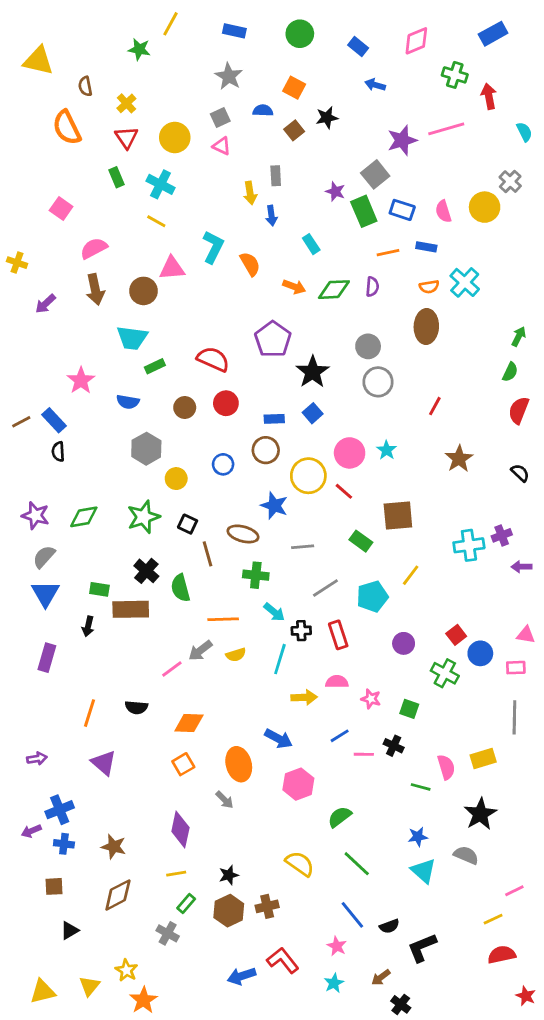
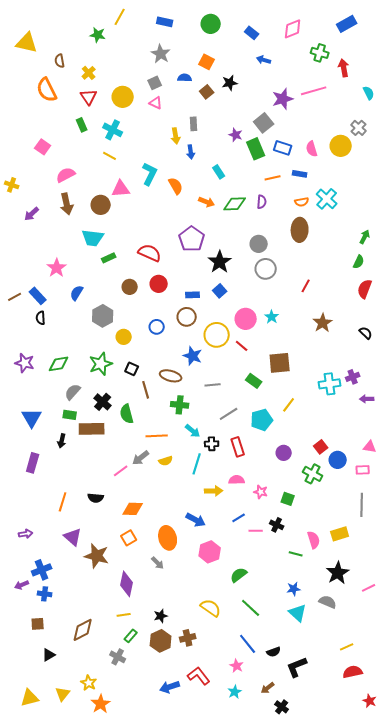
blue semicircle: (128, 402) -> (77, 293), moved, turned 112
gray semicircle: (44, 557) -> (73, 392), moved
brown star: (114, 847) -> (97, 556), moved, size x1.4
pink line: (514, 891) -> (369, 588), moved

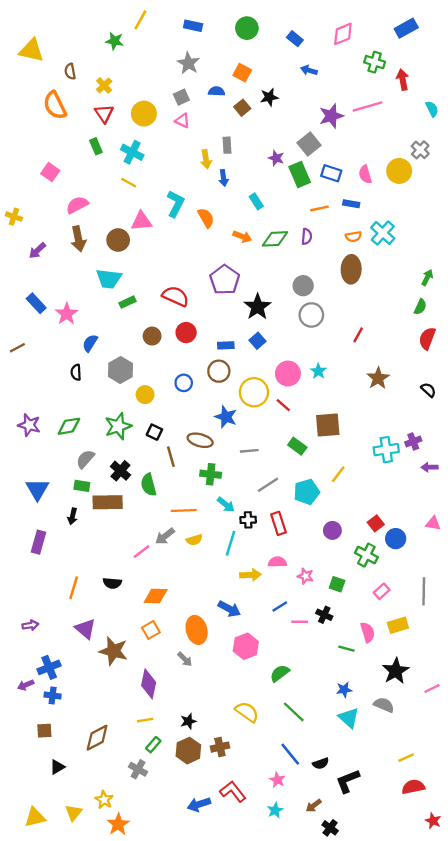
blue rectangle: (38, 296) -> (36, 303), moved
black semicircle: (41, 318) -> (76, 372), moved
pink rectangle: (363, 470) -> (382, 591), moved, turned -40

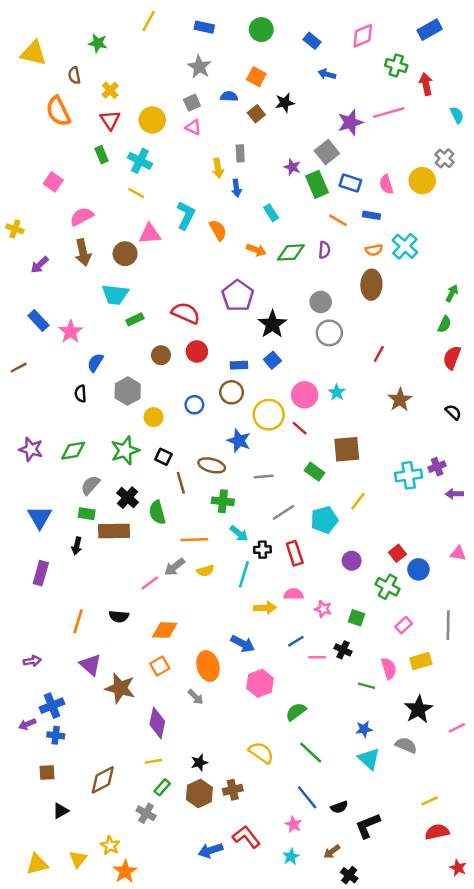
green star: (115, 41) -> (98, 43), moved
orange line: (320, 208) -> (338, 220), turned 42

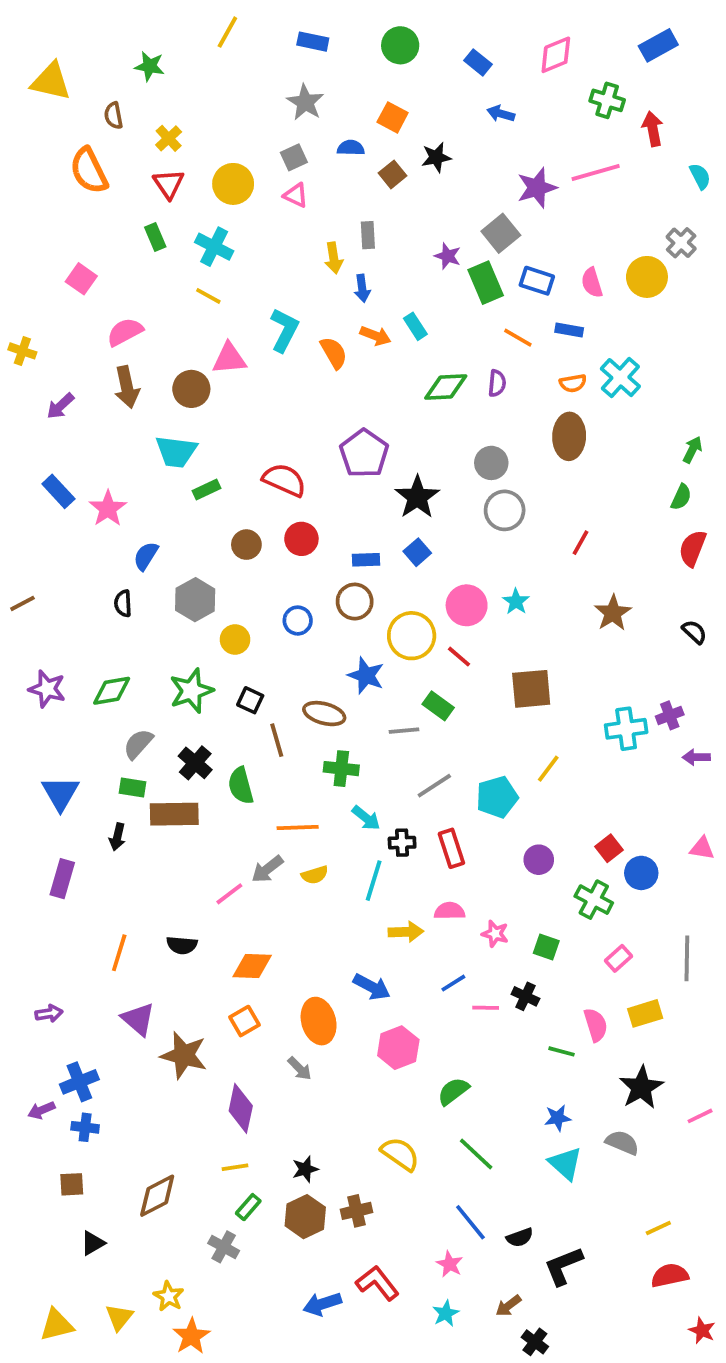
orange arrow: (256, 250) -> (375, 336), moved
brown line: (19, 368) -> (22, 603), moved
green rectangle: (314, 472) -> (438, 706), moved

